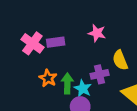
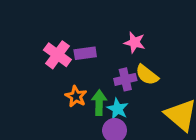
yellow semicircle: (120, 60) -> (147, 75), moved, turned -30
purple cross: (100, 74) -> (125, 79), moved

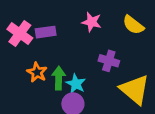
yellow semicircle: (147, 75) -> (133, 25), moved
purple cross: (125, 79) -> (109, 61), moved, turned 30

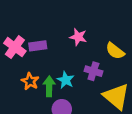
yellow semicircle: (133, 25) -> (115, 51), moved
cyan star: (76, 84) -> (66, 80), moved

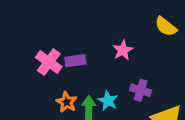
pink star: (78, 37) -> (123, 50), turned 30
yellow semicircle: (115, 51) -> (166, 27), moved

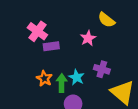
yellow semicircle: (166, 27) -> (106, 20), moved
pink cross: (49, 62) -> (37, 31), moved

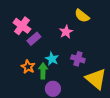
purple rectangle: (51, 46) -> (34, 39), turned -32
cyan star: (77, 77) -> (52, 59), moved

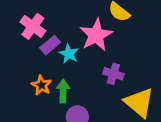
pink star: (66, 32) -> (96, 35), size x1.6
cyan star: (52, 59) -> (69, 54), moved

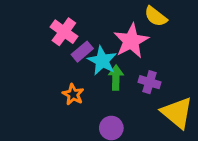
cyan star: (69, 54) -> (102, 61), size x1.4
green arrow: (63, 91) -> (116, 78), moved

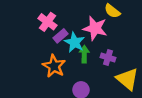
pink star: (131, 41) -> (95, 28), turned -30
orange star: (73, 94) -> (54, 66), size x1.5

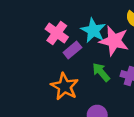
cyan star: (75, 42) -> (93, 30), moved
green arrow: (84, 54) -> (101, 72), turned -42

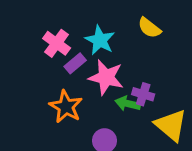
pink star: (114, 41) -> (106, 77), moved
green arrow: (101, 72) -> (128, 104), moved, turned -36

